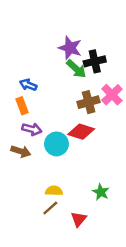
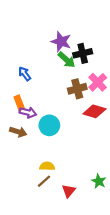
blue arrow: (28, 85) -> (25, 74), turned 32
orange rectangle: (22, 106) -> (19, 103), moved
red diamond: (81, 132) -> (94, 111), moved
green star: (101, 192) -> (99, 181), moved

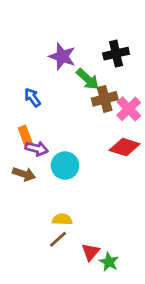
purple star: (61, 42) -> (62, 56), moved
black cross: (83, 53) -> (116, 54), moved
brown cross: (77, 89) -> (105, 99), moved
green star: (99, 181) -> (109, 262), moved

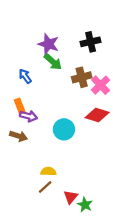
green arrow: (88, 79) -> (53, 62), moved
cyan circle: (65, 166) -> (64, 129), moved

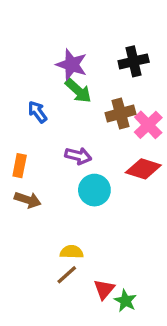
orange rectangle: (20, 106) -> (20, 166), moved, turned 32
purple arrow: (28, 116) -> (78, 156), moved

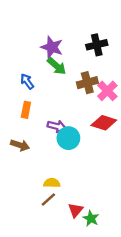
purple arrow: (78, 156) -> (57, 126), moved
orange rectangle: (20, 166) -> (26, 110), moved

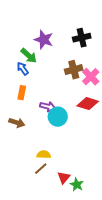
green arrow: (57, 66) -> (29, 56), moved

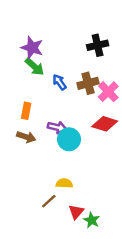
purple star: (44, 40) -> (32, 48), moved
blue arrow: (23, 69) -> (59, 82), moved
brown arrow: (17, 123) -> (26, 137), moved
yellow semicircle: (44, 155) -> (64, 183), moved

